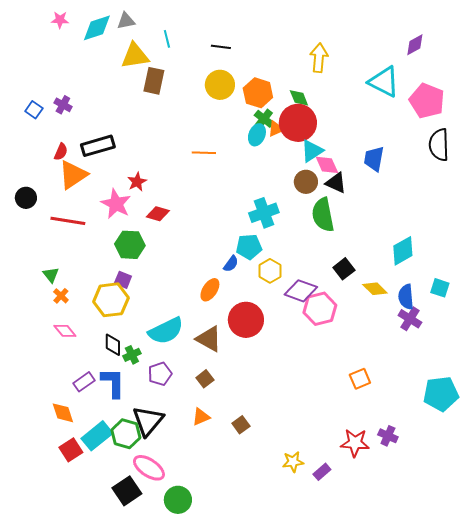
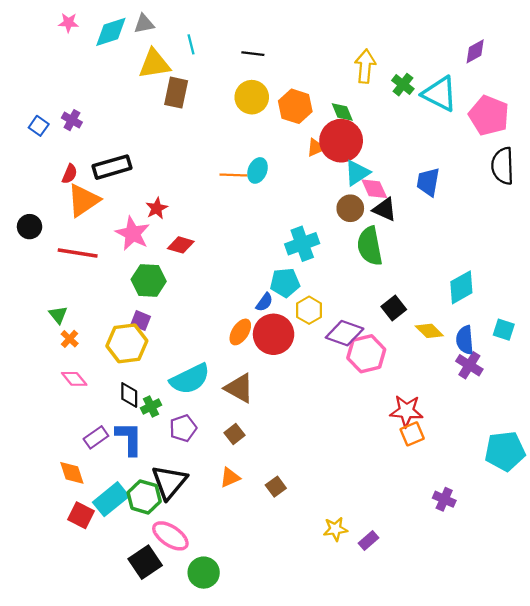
green cross: (264, 119) -> (403, 85), moved
cyan ellipse: (257, 135) -> (257, 170), moved
red circle: (246, 320) -> (274, 334), moved
red star: (355, 443) -> (406, 411), moved
red square: (71, 450) -> (81, 515), turned -30

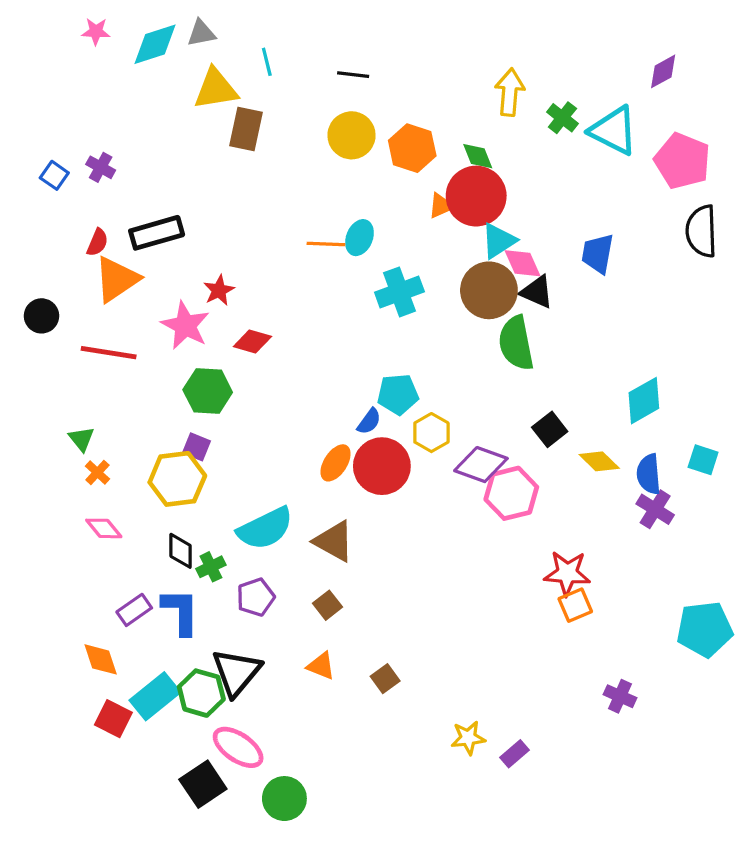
brown circle: (350, 208) -> (489, 290), size x1.5
cyan cross: (302, 244) -> (399, 292), moved
orange triangle: (230, 477) -> (321, 666), turned 45

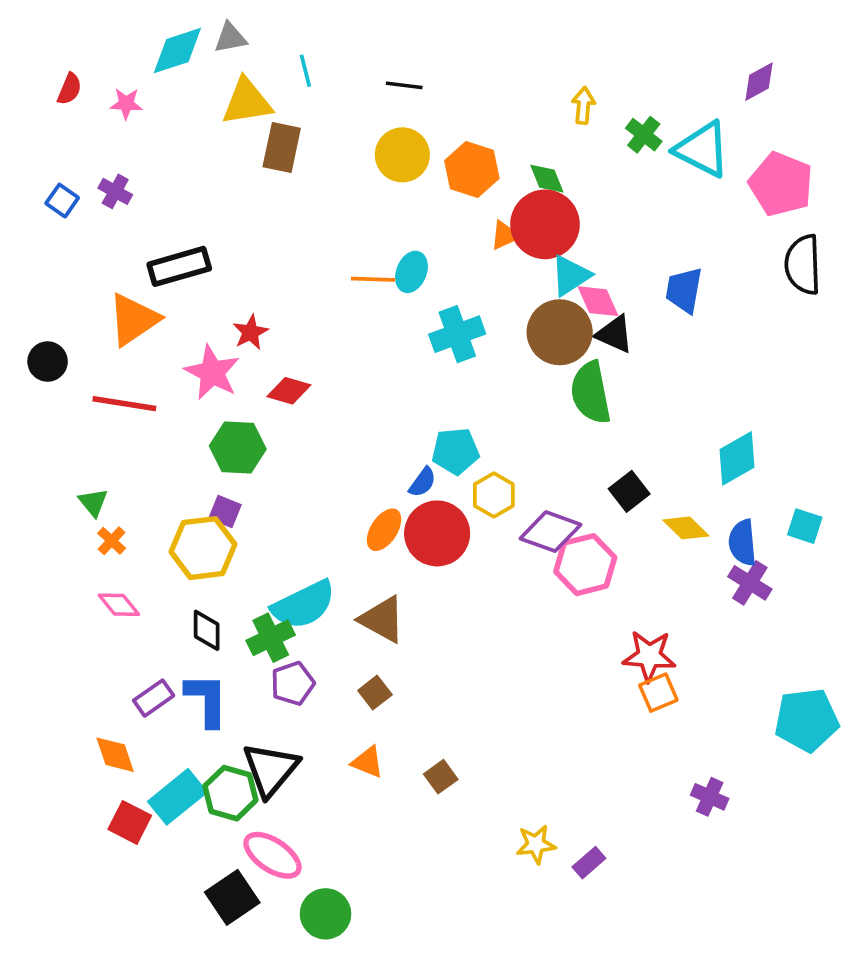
pink star: (96, 31) -> (126, 104), moved
yellow arrow: (510, 92) -> (583, 105), size x0.7
red semicircle: (97, 242) -> (69, 89), moved
green cross: (211, 567) -> (271, 638), moved, size x1.4

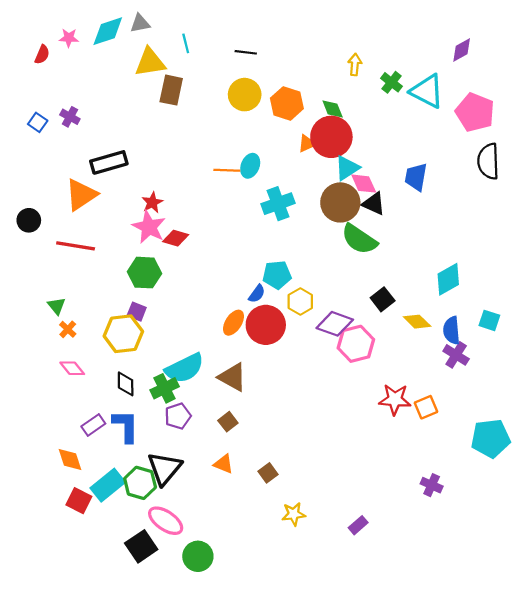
pink star: (126, 104) -> (69, 38), moved
pink star: (212, 372) -> (149, 227), moved
green semicircle: (591, 393) -> (359, 239), turned -45
orange square: (658, 693) -> (426, 407), moved
yellow star: (536, 844) -> (294, 514), moved

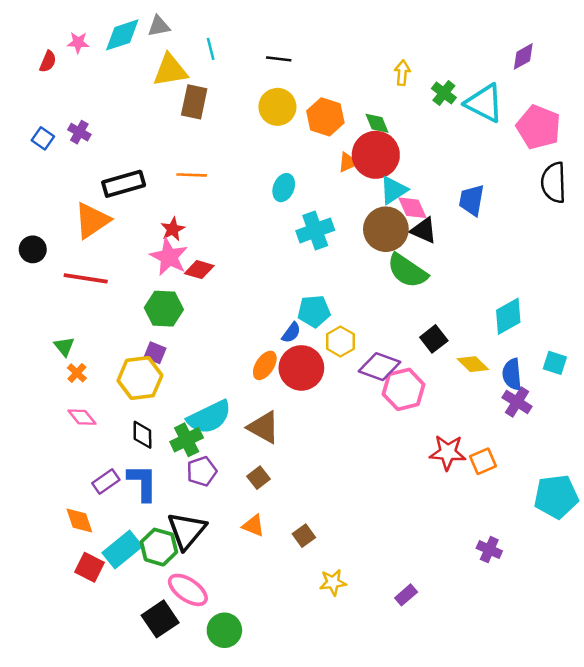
orange line: (227, 170) -> (192, 175), moved

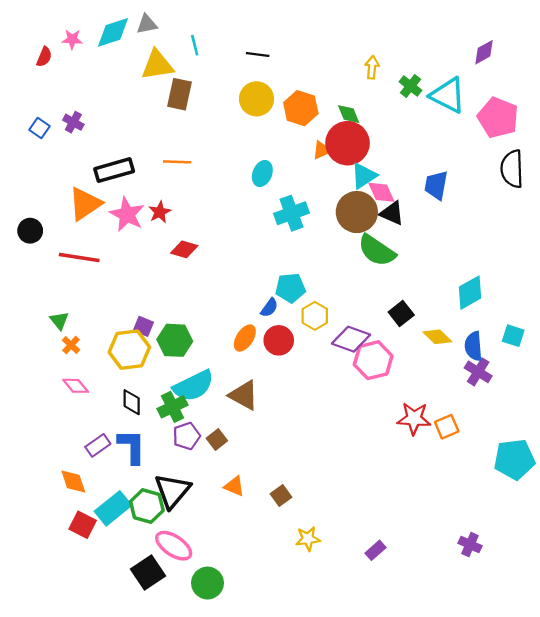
pink star: (169, 257) -> (127, 214), moved
green hexagon: (164, 309) -> (175, 340), moved
red circle: (301, 368) -> (279, 340), size x0.7
brown square: (258, 478) -> (217, 440), moved
purple cross: (489, 550) -> (470, 545), moved

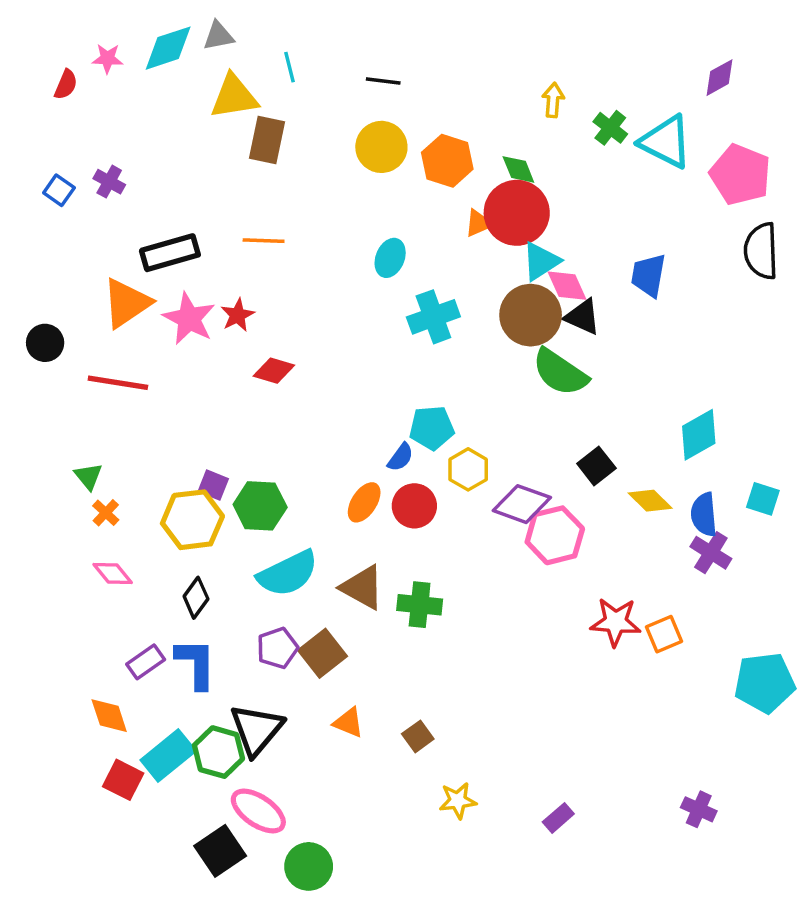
black diamond: (132, 402) -> (196, 598), turned 36
green cross: (172, 407) -> (420, 605), moved, turned 32
brown square: (217, 440) -> (322, 653), size x1.5

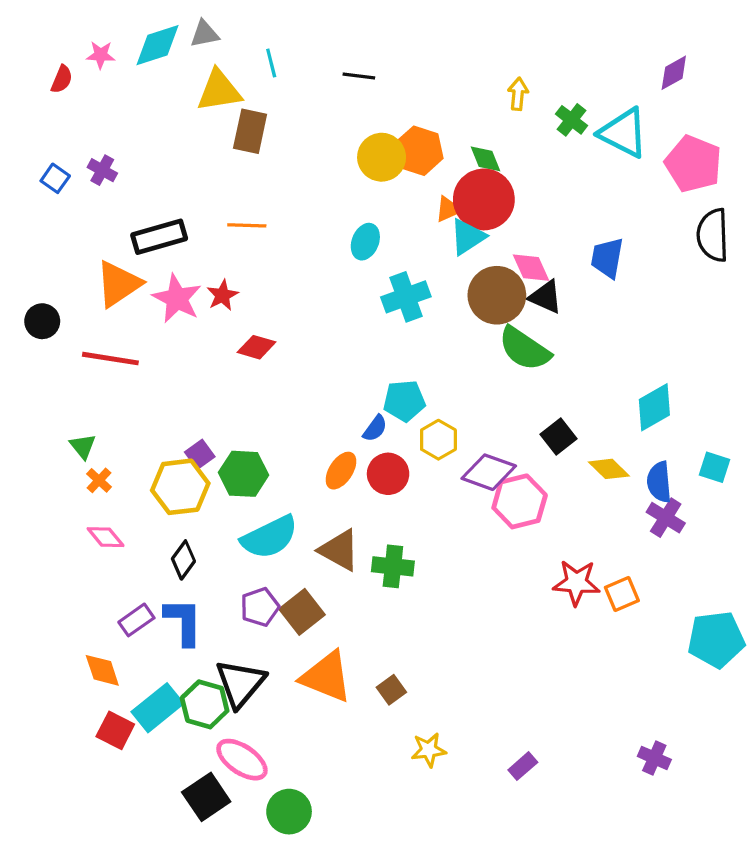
yellow circle: (381, 147) -> (382, 157), moved
cyan triangle: (541, 261) -> (468, 237), moved
purple square: (213, 485) -> (200, 454), turned 32
orange triangle: (348, 723) -> (326, 677), size x1.8

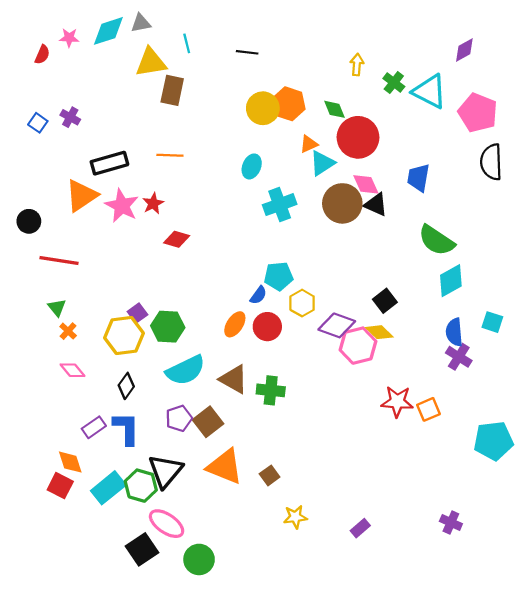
red circle: (484, 199) -> (358, 137), moved
green semicircle: (524, 349) -> (436, 240), moved
red line: (110, 359) -> (59, 261), moved
yellow diamond: (609, 469) -> (379, 332), moved
red square: (115, 730) -> (60, 486), moved

